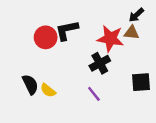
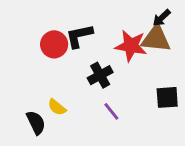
brown triangle: (132, 33) -> (156, 39), size x1.6
black cross: (100, 63) -> (100, 75), moved
black semicircle: (30, 84) -> (36, 123), moved

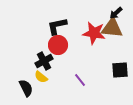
red circle: (54, 44) -> (58, 45), moved
black cross: (100, 75) -> (44, 61), moved

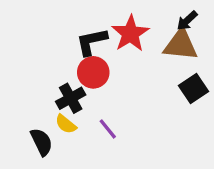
red star: (94, 33) -> (130, 34), moved, turned 30
black square: (120, 70) -> (193, 89), moved, turned -30
purple line: (80, 80) -> (108, 129), moved

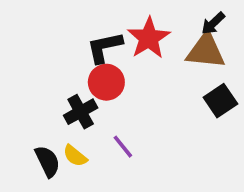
yellow semicircle: (66, 124) -> (75, 156), moved

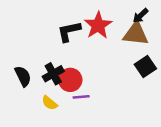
red circle: (106, 82) -> (70, 80), moved
purple line: (123, 147) -> (81, 97), turned -56
black semicircle: (47, 161) -> (23, 76), moved

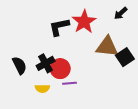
brown triangle: (136, 34) -> (107, 47), moved
yellow semicircle: (50, 103) -> (42, 88), turned -40

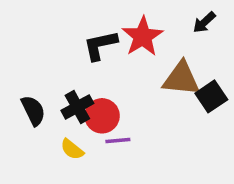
yellow semicircle: (42, 88) -> (72, 149), turned 40

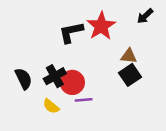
brown triangle: (181, 79) -> (129, 56), size x0.6
black square: (211, 96) -> (130, 75), moved

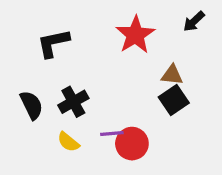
black L-shape: (71, 32) -> (53, 43), moved
red circle: (72, 82) -> (132, 144), moved

